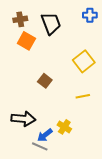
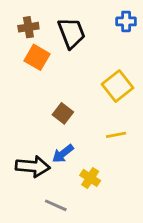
blue arrow: (45, 135) -> (63, 154), moved

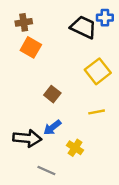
black trapezoid: (72, 33) -> (83, 27), moved, turned -44

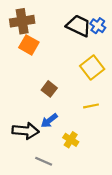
blue cross: (105, 18) -> (98, 26), moved, turned 35
brown cross: (24, 22) -> (22, 21), size x1.5

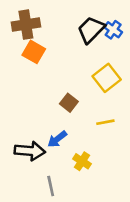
black trapezoid: (79, 26) -> (91, 30), turned -70
brown square: (49, 89) -> (69, 103), moved
gray line: (44, 161) -> (51, 186), turned 54

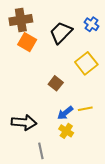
black trapezoid: (91, 30) -> (61, 33), moved
yellow line: (105, 122) -> (85, 109), moved
blue arrow: (57, 139) -> (65, 113), moved

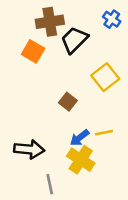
brown cross: (21, 20) -> (50, 22), moved
blue cross: (92, 24) -> (112, 19), moved
yellow cross: (66, 131) -> (81, 160), size x1.5

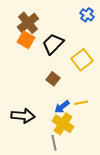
brown cross: (50, 22) -> (28, 23), moved, turned -30
black trapezoid: (74, 40) -> (53, 44), moved
gray line: (50, 184) -> (54, 143), moved

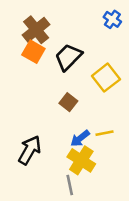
black arrow: (23, 116) -> (30, 150), turned -65

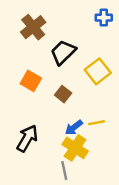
blue cross: (112, 19) -> (104, 18), turned -35
orange square: (33, 52) -> (31, 81), moved

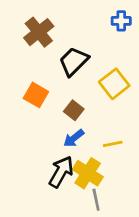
blue arrow: (74, 127) -> (74, 138), moved
black arrow: (27, 138) -> (61, 172), moved
gray line: (64, 171) -> (96, 200), moved

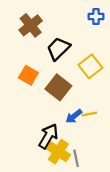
brown square: (74, 110) -> (58, 87), size x1.6
blue arrow: (74, 138) -> (74, 116), moved
yellow cross: (88, 173) -> (58, 152), moved

